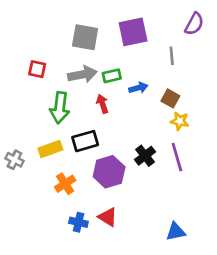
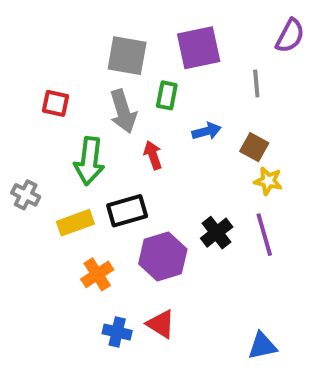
gray arrow: (82, 74) -> (123, 111), turned 84
green rectangle: (112, 76) -> (167, 95), moved, turned -66
gray cross: (14, 160) -> (26, 195), moved

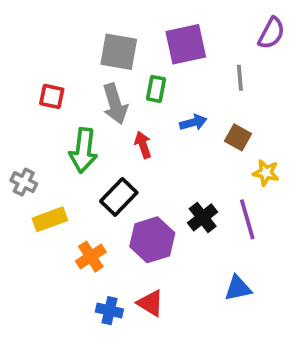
yellow star: (268, 181) -> (266, 173), moved
black rectangle: (127, 211) -> (119, 197), turned -30
yellow rectangle: (75, 223) -> (50, 219), moved
blue triangle: (262, 346) -> (238, 288), moved

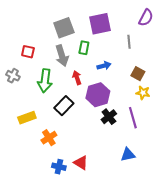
gray square: (119, 52) -> (64, 28), turned -30
brown square: (238, 137) -> (138, 74), moved
gray cross: (24, 182) -> (13, 76), moved
purple hexagon: (152, 240) -> (98, 95), moved

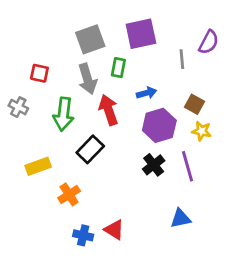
purple semicircle: (146, 18) -> (209, 42), moved
red arrow: (77, 78) -> (109, 110), size x1.5
purple hexagon: (98, 95) -> (159, 125), moved

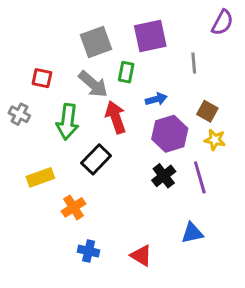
purple semicircle: (209, 42) -> (222, 22), moved
gray arrow: (87, 79) -> (93, 84), turned -32
red triangle: (114, 230) -> (141, 256), moved

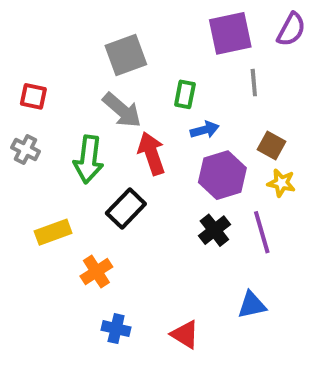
purple square: (150, 36) -> (230, 33), moved
green rectangle: (126, 72) -> (185, 94), moved
red square: (42, 78) -> (33, 96), moved

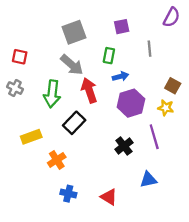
purple square: (230, 33) -> (122, 27), moved, size x0.6
brown square: (272, 146) -> (173, 86), moved
black cross: (214, 230) -> (124, 146), moved

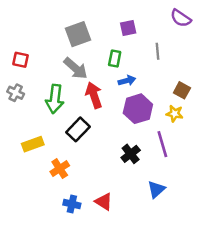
purple semicircle: (172, 17) -> (181, 18), turned 96
blue triangle: (148, 180) -> (156, 189), turned -30
red triangle: (109, 197) -> (104, 202), moved

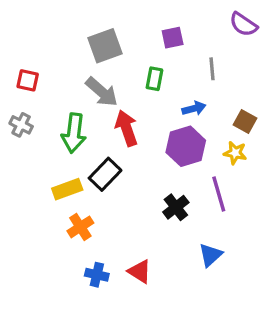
blue arrow: (127, 81) -> (194, 108), moved
yellow rectangle: (33, 144) -> (67, 189), moved

